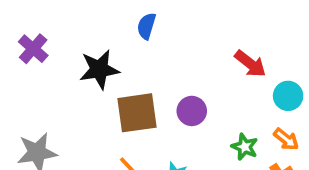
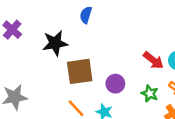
red arrow: (250, 64) -> (153, 60), moved
purple circle: (192, 111) -> (115, 84), moved

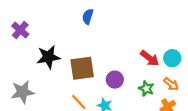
black star: (55, 43) -> (48, 57), moved

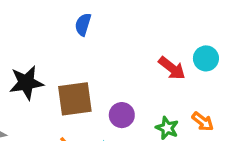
red arrow: (150, 58) -> (172, 68), moved
cyan circle: (172, 58) -> (206, 58), moved

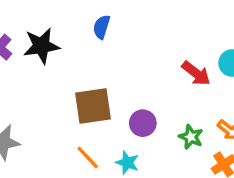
black star: (26, 83) -> (41, 46), moved

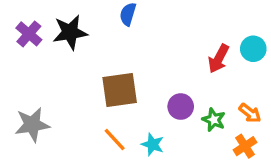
red arrow: (196, 73) -> (219, 59), turned 80
purple circle: (143, 123) -> (181, 107), moved

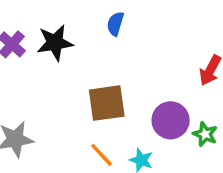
purple circle: (181, 107) -> (171, 120), size x1.4

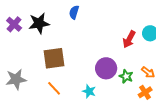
brown square: (107, 103) -> (54, 58), moved
orange line: (102, 155) -> (54, 88), moved

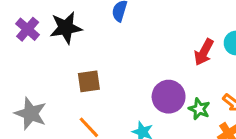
brown square: (54, 58) -> (89, 81), size x0.7
gray star: (16, 79) -> (31, 114), turned 30

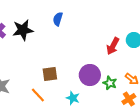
brown square: (89, 81) -> (50, 74), moved

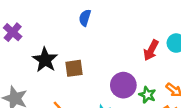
black star: (23, 30) -> (45, 60), moved, turned -30
brown square: (50, 74) -> (74, 68), moved

